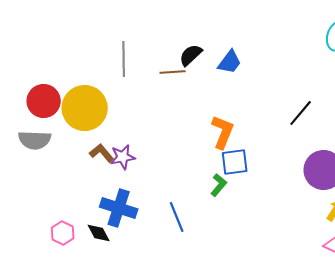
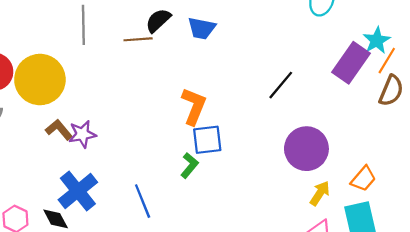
blue trapezoid: (230, 62) -> (202, 28), turned 64
blue cross: (119, 208) -> (78, 191), turned 33

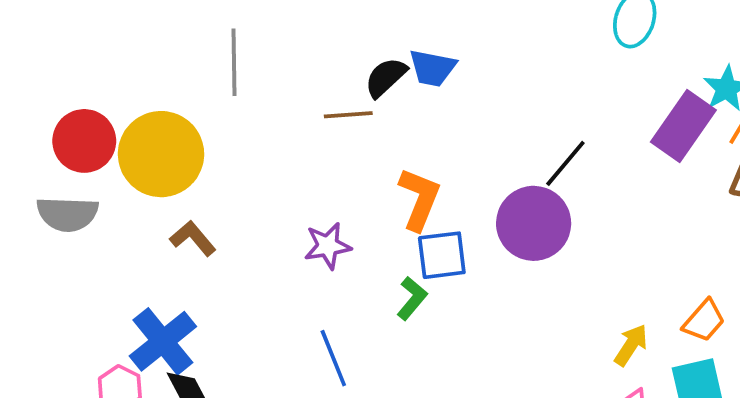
black semicircle: (158, 20) -> (386, 77), moved
brown line: (138, 39) -> (348, 115), moved
purple star: (82, 134) -> (328, 246), moved
purple circle: (306, 149) -> (534, 223), moved
blue cross: (78, 191) -> (163, 341), moved

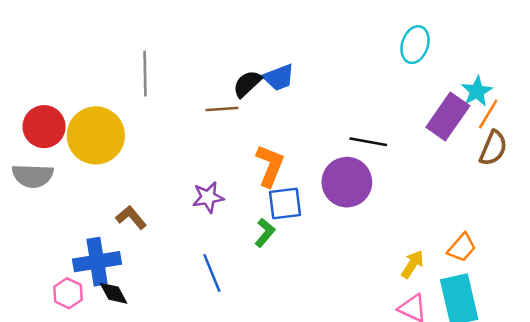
blue trapezoid: (432, 68) -> (279, 77), turned -32
black line: (565, 163) -> (368, 142), turned 60
brown L-shape: (193, 238) -> (131, 217), moved
blue cross: (163, 341) -> (97, 262), turned 30

